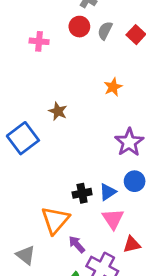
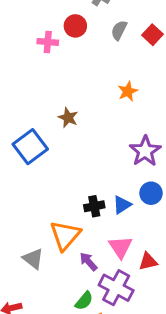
red circle: (79, 27) -> (75, 26), moved
pink triangle: (113, 219) -> (120, 247), moved
gray triangle: (26, 255) -> (33, 259), moved

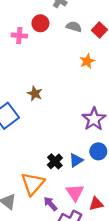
gray semicircle: (119, 30) -> (74, 27), turned 80
orange star: (128, 91) -> (87, 61), moved
black cross: (94, 206) -> (55, 161), turned -32

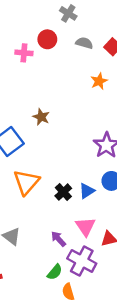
orange triangle: (33, 184) -> (26, 182), moved

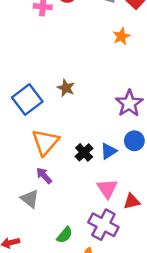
brown star: (41, 117) -> (66, 88), moved
purple arrow: (58, 239) -> (44, 176), moved
green semicircle: (55, 272) -> (65, 235), moved

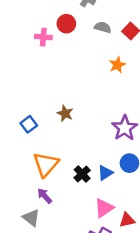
blue square: (27, 100) -> (29, 124), size x0.6
pink triangle: (107, 189) -> (104, 208), turned 30

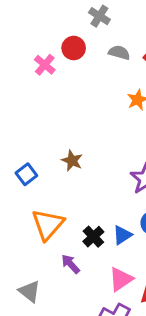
pink cross: (43, 37) -> (45, 65), turned 35
purple arrow: (45, 196) -> (71, 264), moved

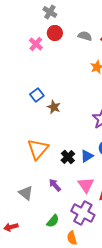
gray cross: (99, 16) -> (50, 12), moved
blue square: (26, 174) -> (37, 95), moved
purple arrow: (71, 264) -> (55, 185), moved
pink triangle: (121, 279) -> (86, 185), turned -30

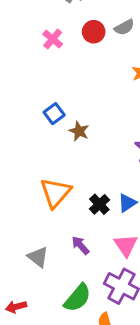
red circle: (55, 33) -> (94, 32), moved
gray semicircle: (85, 36) -> (124, 27), turned 136
green semicircle: (53, 221) -> (78, 298), size x1.5

